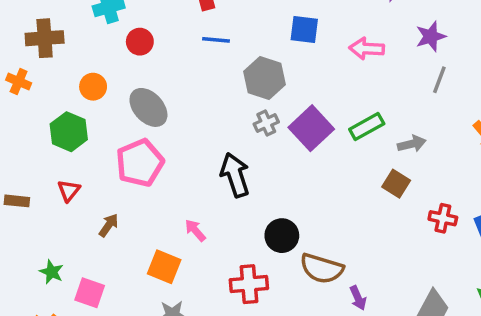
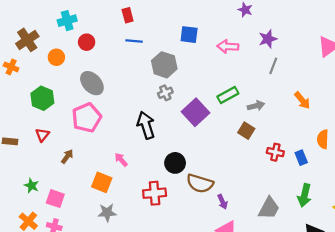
brown cross: (45, 38) -> (27, 40), turned -30
orange circle: (93, 87) -> (56, 57), moved
purple square: (311, 128) -> (196, 112), moved

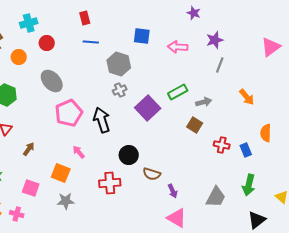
pink pentagon: (87, 118) -> (69, 113), moved
brown semicircle: (200, 183) -> (152, 174), size x0.7
pink square: (55, 199) -> (31, 188), moved

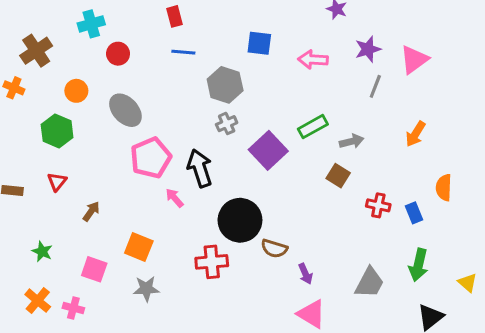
pink triangle: (271, 47) -> (414, 60), moved
orange circle: (19, 57) -> (76, 91), moved
orange arrow: (247, 97) -> (416, 134), turned 72
pink arrow: (79, 152) -> (175, 198), moved
black circle: (129, 155) -> (240, 220), size x1.5

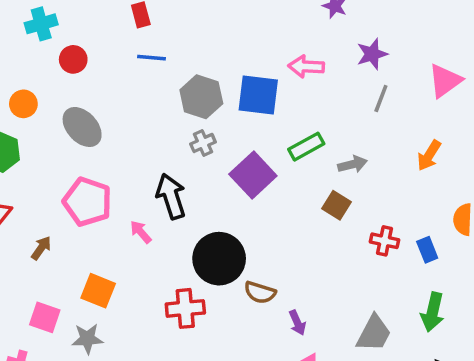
blue square: (259, 43) -> (258, 95), moved, size x1.4
pink triangle: (414, 60) -> (445, 81), moved
pink pentagon: (151, 158) -> (87, 202), moved, turned -30
gray star: (146, 289) -> (87, 339), moved

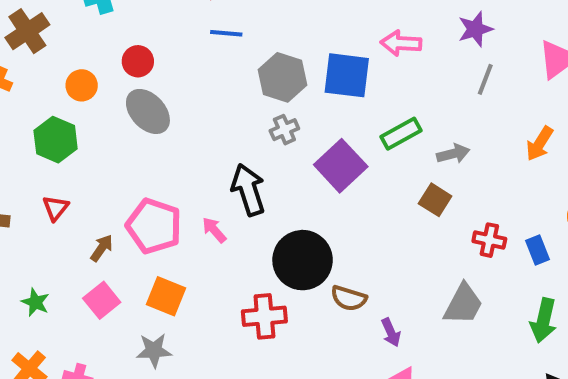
red circle: (73, 59) -> (138, 61), moved
pink pentagon: (87, 202) -> (154, 226), moved
pink square: (45, 317) -> (102, 300), moved, turned 32
gray trapezoid: (374, 333) -> (463, 304), moved

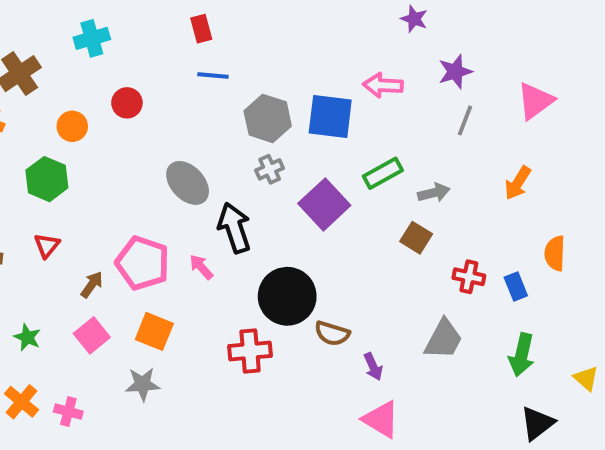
gray ellipse: (148, 111) -> (188, 183), moved

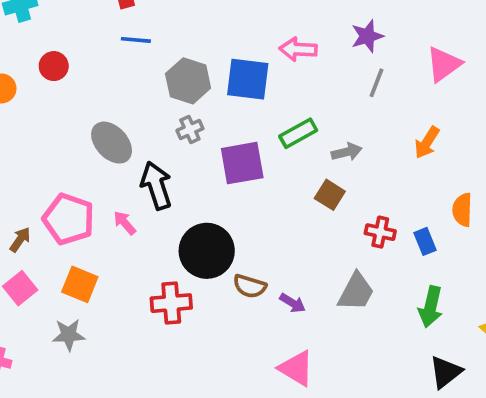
purple square: (324, 204) -> (242, 163), turned 33
purple arrow: (373, 367) -> (293, 303), moved, turned -35

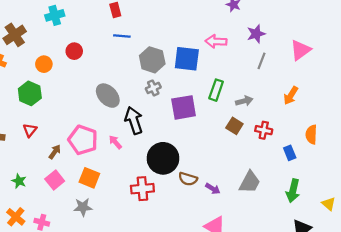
green rectangle: (298, 133) -> (216, 90), turned -42
red cross: (380, 232) -> (264, 130), moved

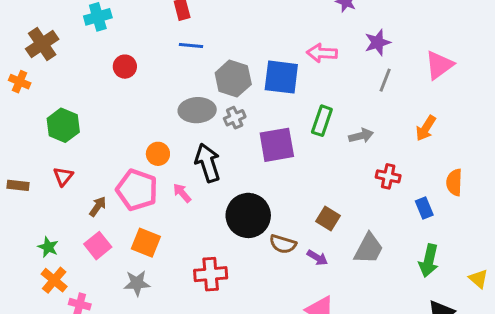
orange circle: (44, 64) -> (158, 154), moved
gray ellipse: (108, 96) -> (197, 110), moved, turned -50
brown square: (234, 126) -> (328, 218), moved
red cross: (142, 189) -> (211, 274), moved
orange cross: (16, 217) -> (54, 280), moved

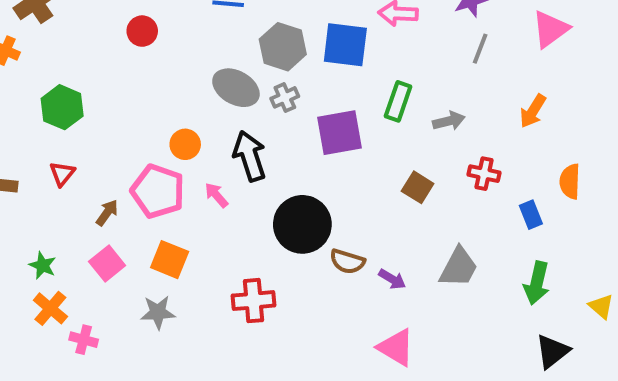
gray ellipse: (197, 110) -> (236, 88), turned 32
brown square: (328, 218) -> (418, 187), moved

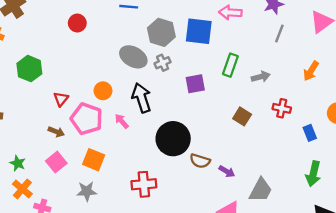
purple square: (339, 133) -> (195, 84), size x0.7
red triangle: (62, 174) -> (61, 99), moved
brown arrow: (107, 213) -> (56, 132), turned 77
gray trapezoid: (459, 267) -> (261, 190), moved

